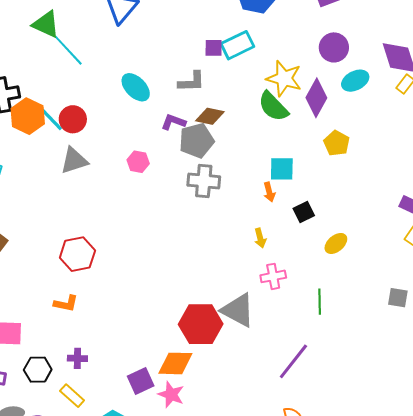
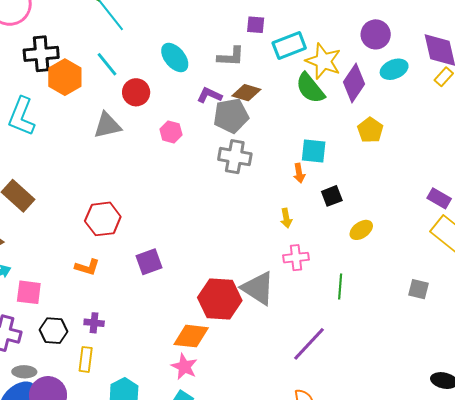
cyan rectangle: (237, 45) -> (289, 46), moved
red circle: (73, 119) -> (136, 92), moved
cyan line: (52, 120) -> (107, 64), moved
purple square: (141, 381) -> (149, 262), moved
yellow rectangle: (72, 396) -> (86, 359), turned 50

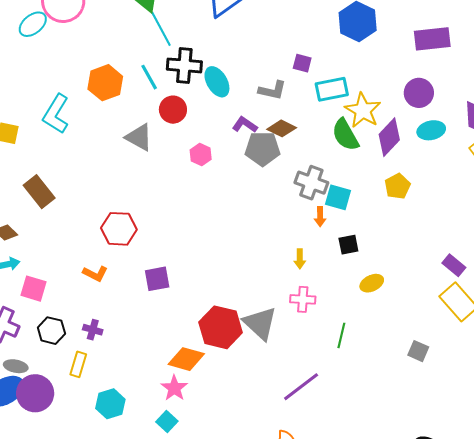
black cross: (41, 54) -> (184, 65), moved
gray triangle: (107, 125) -> (139, 137), turned 32
gray cross: (235, 157) -> (311, 183), moved

